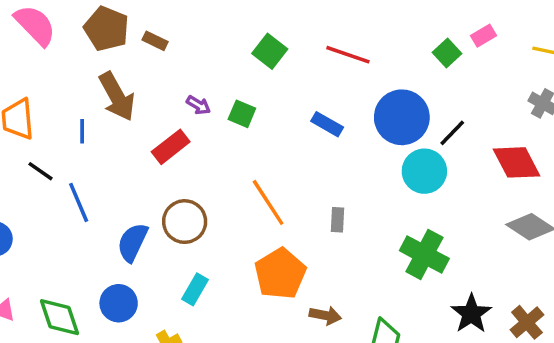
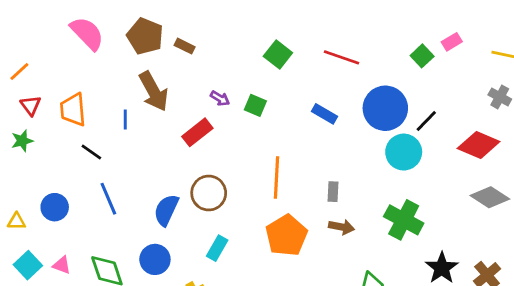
red diamond: (516, 162) -> (479, 145), turned -39
blue line: (79, 202) -> (108, 199), moved
orange line: (268, 202) -> (277, 177), turned 36
brown arrow: (325, 315) -> (342, 227), moved

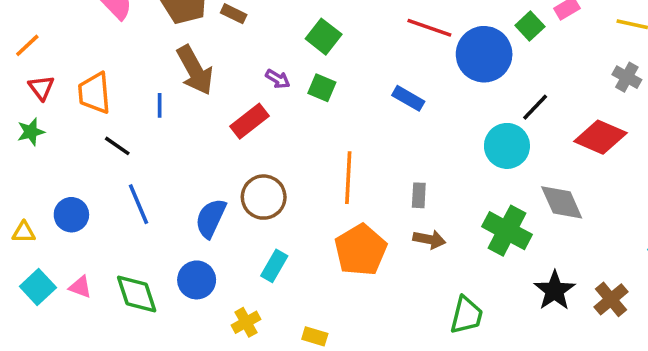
green square: (278, 55) -> (324, 37), moved
blue circle: (385, 108) -> (484, 54), moved
gray diamond: (490, 197) -> (562, 202), moved, turned 33

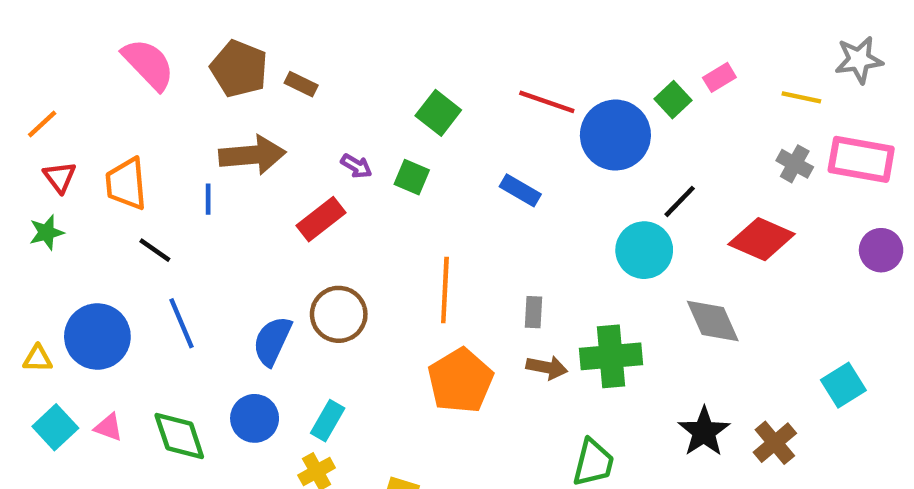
green square: (324, 37) -> (438, 113), moved
brown arrow: (195, 70) -> (252, 155), turned -66
blue circle: (71, 215) -> (97, 336), size x1.5
green cross: (507, 231) -> (611, 356), moved, turned -33
cyan rectangle: (274, 266) -> (328, 421), moved

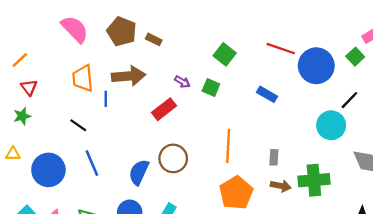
green square: (673, 100) -> (355, 57), moved
orange trapezoid: (126, 184) -> (83, 78), moved
yellow triangle: (38, 359) -> (13, 154), moved

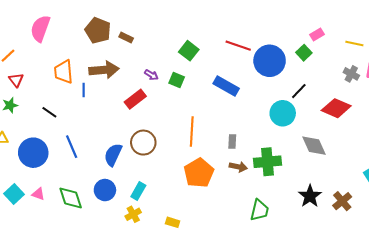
pink semicircle: (75, 29) -> (40, 28), moved, turned -116
blue rectangle: (267, 94) -> (226, 86), size x1.4
black line: (78, 125) -> (49, 112), moved

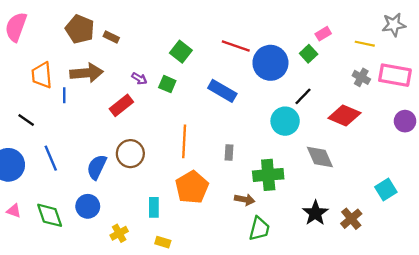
brown arrow: (238, 167) -> (245, 200), moved
cyan rectangle: (138, 191) -> (154, 207), moved, turned -30

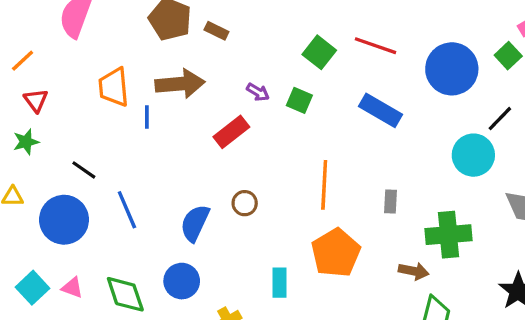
red line: (236, 46) -> (376, 46), moved
black line: (26, 120) -> (84, 170), moved
brown circle: (130, 154) -> (245, 203), size x0.6

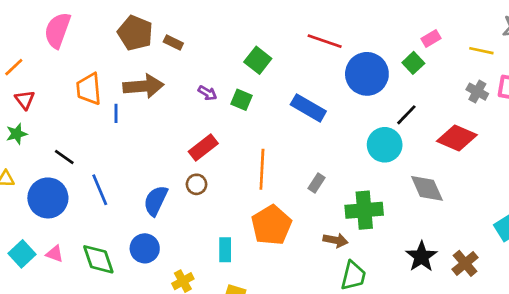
red line: (376, 46) -> (325, 41), moved
red rectangle: (231, 132) -> (203, 148), moved
gray rectangle: (390, 201) -> (316, 183), turned 30

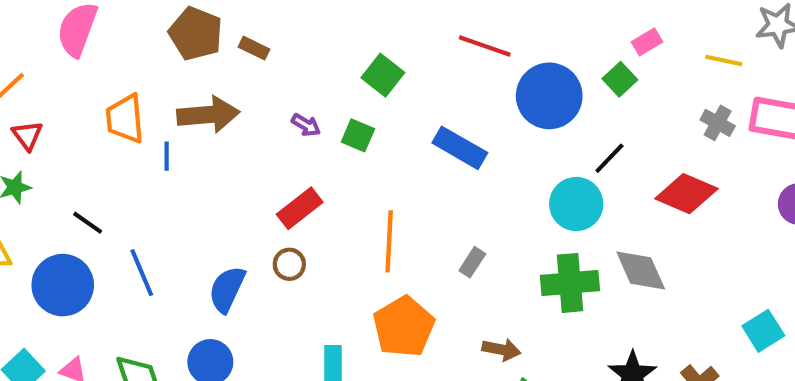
green cross: (364, 210) -> (570, 283), moved

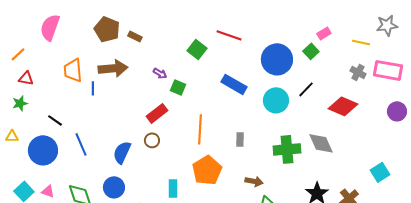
red line: (485, 46) -> (229, 35), moved
red triangle: (27, 135) -> (26, 78), turned -42
green square: (358, 135) -> (178, 87), moved
cyan circle: (576, 204) -> (276, 100), moved
gray rectangle: (472, 262) -> (240, 139), turned -32

